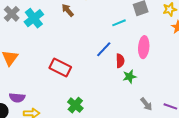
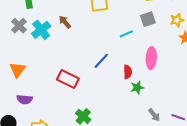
brown arrow: (68, 10) -> (65, 22), moved
blue line: (104, 49) -> (101, 61), moved
purple semicircle: (17, 98) -> (25, 99), moved

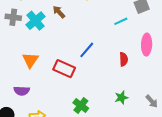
gray cross: (19, 26) -> (13, 17), turned -35
blue line: (101, 61) -> (87, 50), moved
orange triangle: (18, 70) -> (30, 60), moved
green star: (137, 88) -> (121, 98), moved

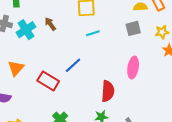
cyan line: (121, 21) -> (93, 33), moved
red semicircle: (124, 59) -> (108, 91), moved, size x1.5

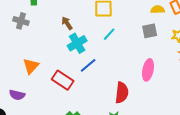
cyan cross: (26, 30) -> (77, 43), moved
cyan line: (93, 33) -> (109, 34), turned -32

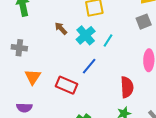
gray cross: (21, 21) -> (19, 48), moved
cyan line: (109, 34) -> (108, 41), moved
cyan cross: (77, 43) -> (86, 35), moved

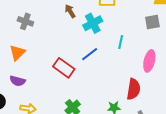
cyan line: (108, 41) -> (121, 42), moved, turned -32
orange triangle: (33, 77) -> (17, 53), moved
red semicircle: (127, 87) -> (134, 89), moved

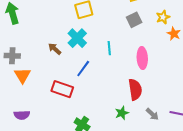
brown arrow: (70, 11) -> (55, 49), moved
orange triangle: (17, 53) -> (22, 75), moved

